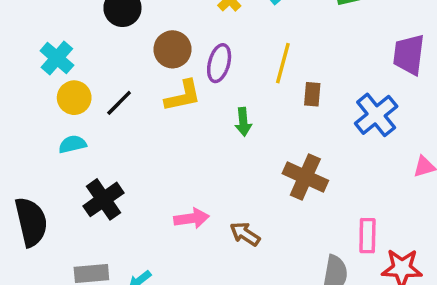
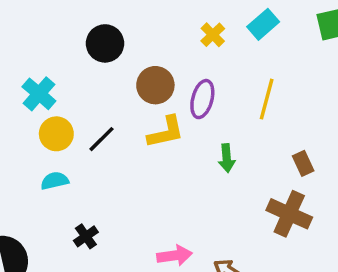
brown rectangle: (312, 94) -> (303, 163), moved, turned -30
black cross: (104, 199) -> (86, 236), size x0.6

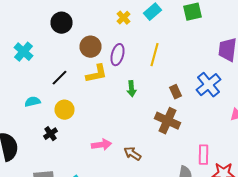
yellow circle: (56, 134) -> (64, 110), moved

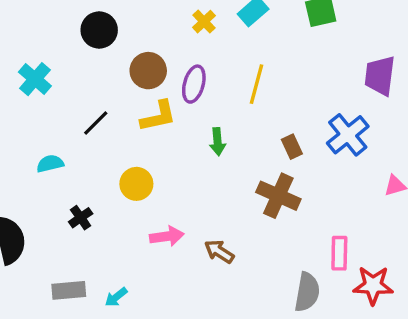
yellow circle: (64, 110) -> (136, 184), moved

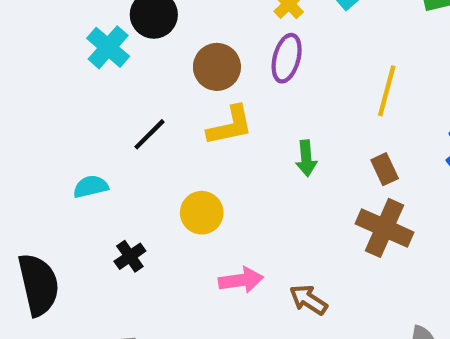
cyan cross: (35, 79) -> (108, 47), moved
purple ellipse: (194, 84) -> (287, 58), moved
yellow line: (256, 84) -> (387, 91), moved
brown rectangle: (292, 147) -> (385, 169), moved

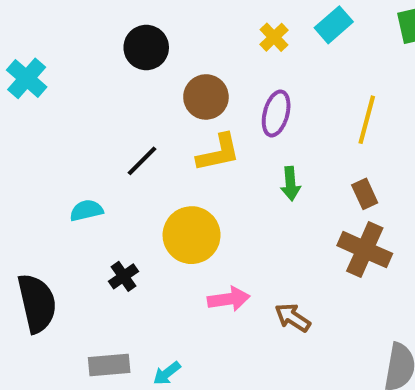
cyan cross: (108, 47) -> (27, 78), moved
purple ellipse: (287, 58) -> (276, 113), moved
yellow circle: (202, 213) -> (192, 235), size x1.4

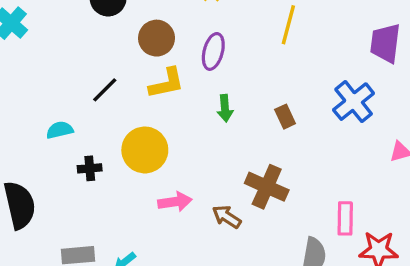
yellow line: (367, 120) -> (288, 25), moved
brown cross: (365, 250) -> (267, 187), moved
black cross: (124, 276) -> (90, 168), moved, turned 30

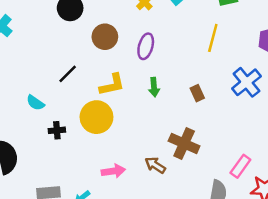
yellow line: (288, 25) -> (213, 38), moved
yellow L-shape: (167, 83) -> (112, 85), moved
cyan semicircle: (60, 130) -> (35, 103), turned -132
pink arrow: (175, 202) -> (113, 171), moved
pink rectangle: (345, 218) -> (240, 166), turned 35

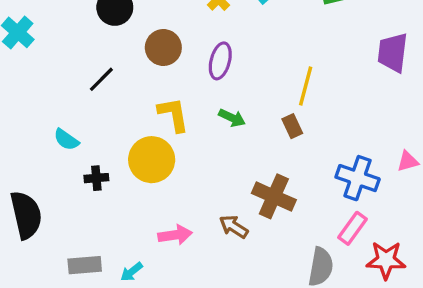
yellow line: (213, 38) -> (306, 86), moved
black line: (68, 74) -> (101, 79), moved
blue cross: (246, 82) -> (358, 178), moved, turned -32
yellow L-shape: (112, 85) -> (173, 114), turned -88
green arrow: (154, 87) -> (232, 118), turned -60

